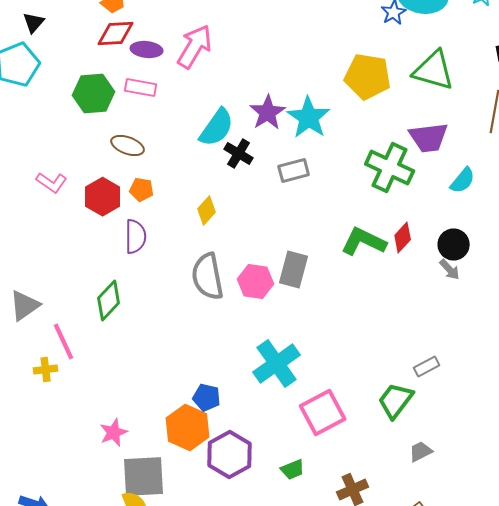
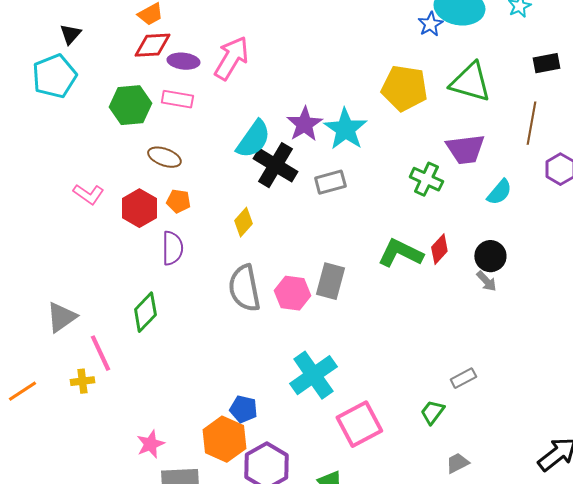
black cross: (239, 154) -> (275, 165), size x1.5
green cross: (390, 168) -> (426, 179), size x0.7
green trapezoid: (396, 400) -> (432, 412), size x0.7

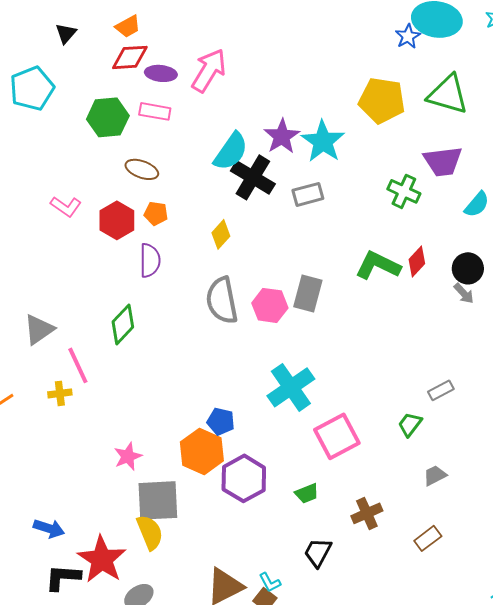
black triangle: (70, 34) -> (66, 33), moved

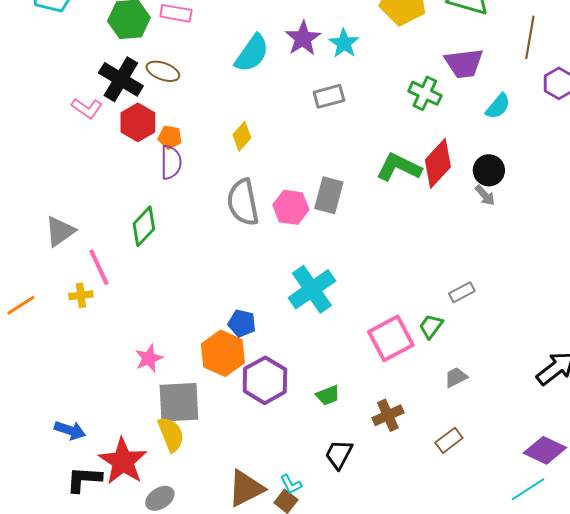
cyan star: (323, 141) -> (344, 43), size x0.7
black cross: (253, 177) -> (121, 79), moved
orange pentagon: (156, 213) -> (170, 137), moved
red diamond: (417, 261) -> (438, 163), size x1.6
pink square: (337, 436) -> (391, 338), moved

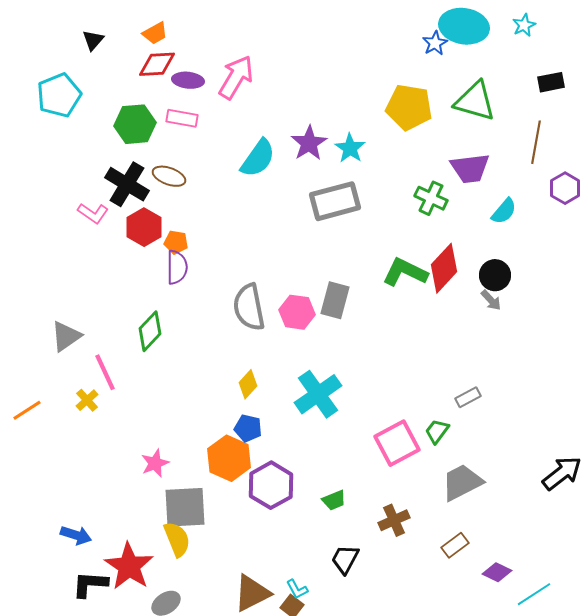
gray rectangle: (329, 96) -> (335, 201), size x1.6
yellow diamond: (242, 136) -> (248, 384), moved
yellow cross: (81, 295) -> (87, 400), turned -35
gray trapezoid: (456, 377) -> (462, 482), size x1.8
purple diamond: (545, 450) -> (497, 572), moved, size x0.7

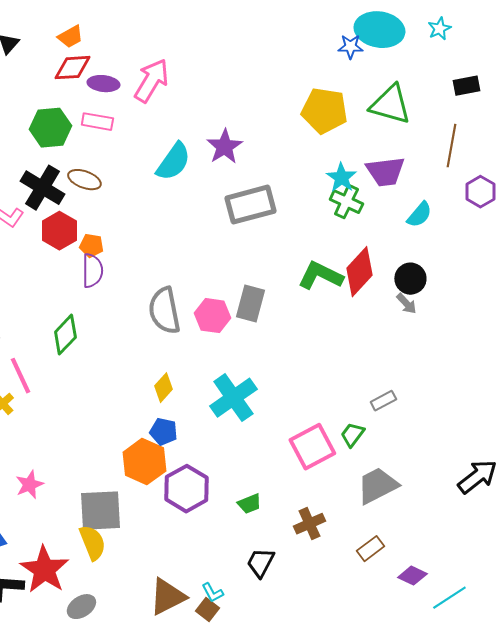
blue star: (435, 43) -> (350, 47), turned 30
cyan star: (350, 148) -> (341, 178), moved
pink star: (155, 463) -> (29, 485), moved

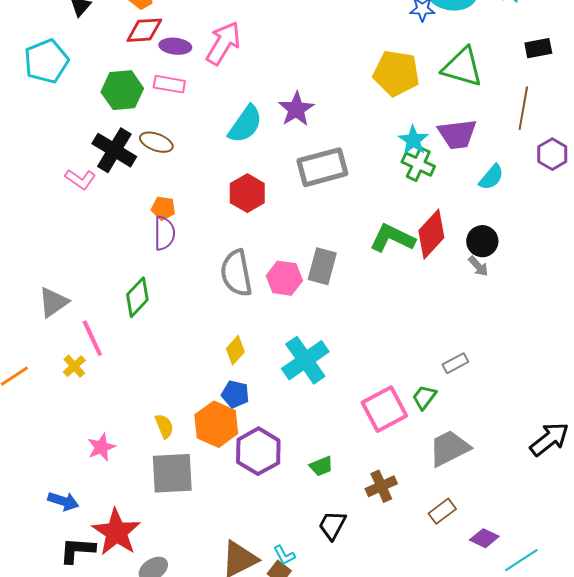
red hexagon: (59, 231) -> (247, 193), moved
yellow semicircle: (92, 543) -> (164, 426), moved, size x0.7

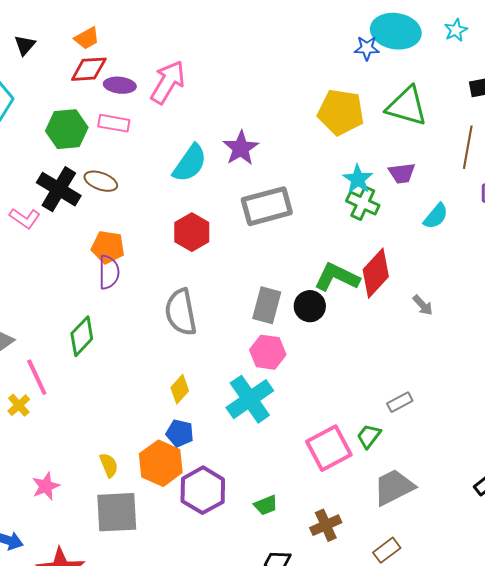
purple trapezoid: (457, 134) -> (402, 173), size x0.7
orange pentagon: (163, 208) -> (108, 247), size x1.4
black circle: (482, 241) -> (310, 306), moved
pink hexagon: (284, 278) -> (268, 352), moved

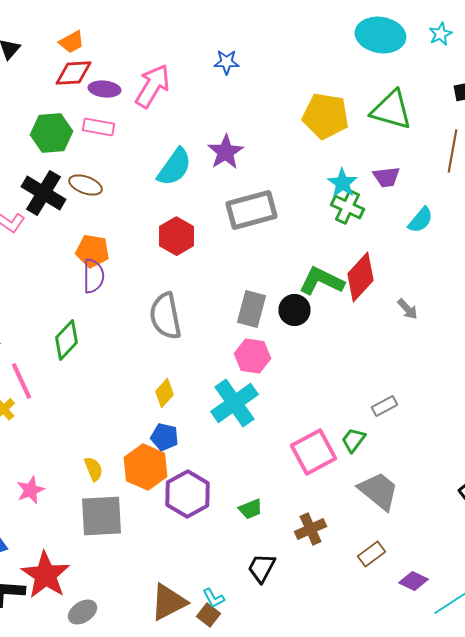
blue star: (367, 48) -> (226, 62), moved
gray trapezoid: (394, 487) -> (378, 491), turned 66

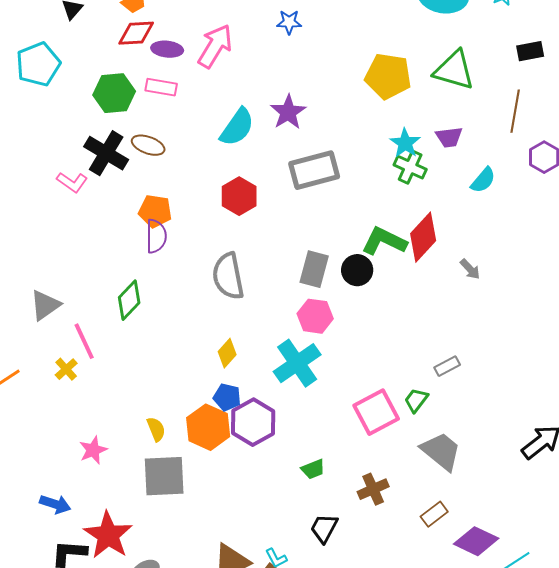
purple hexagon: (188, 494) -> (253, 422), moved
purple diamond: (414, 581) -> (476, 541), size x1.5

